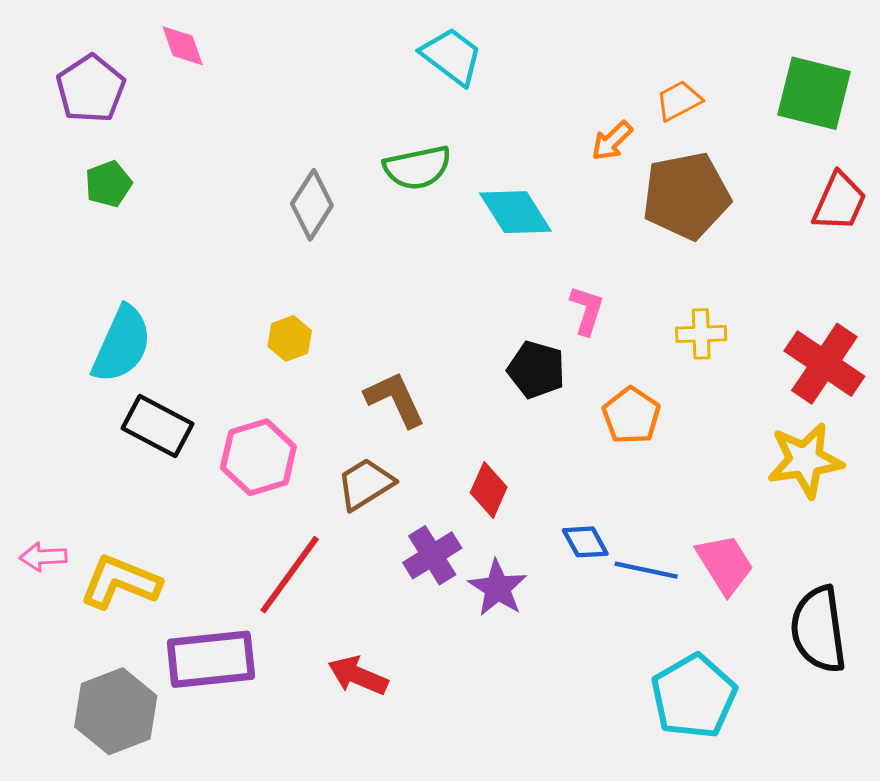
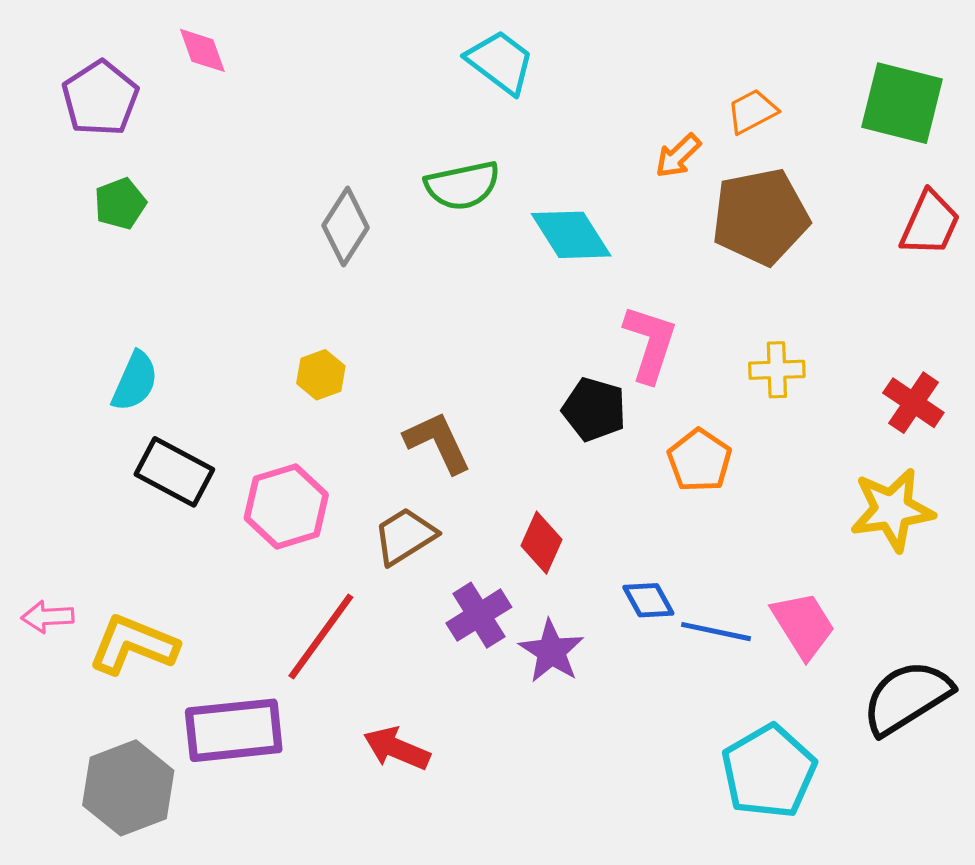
pink L-shape: (587, 310) -> (650, 343), size x1.4
cyan semicircle: (122, 344) -> (135, 381), size x0.7
red cross: (824, 364) -> (913, 403), size x0.7
black semicircle: (818, 630) -> (907, 697), turned 66

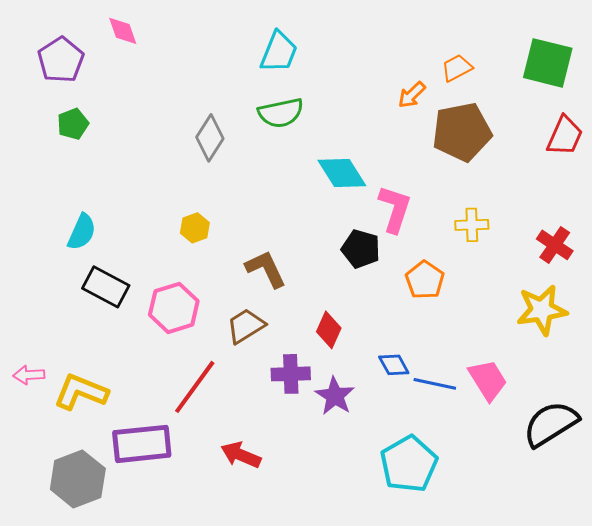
cyan trapezoid: (500, 62) -> (279, 52), moved, turned 75
cyan diamond: (571, 235) -> (342, 173), moved
purple cross: (479, 615) -> (291, 374), turned 30
cyan pentagon: (769, 771) -> (409, 464), moved

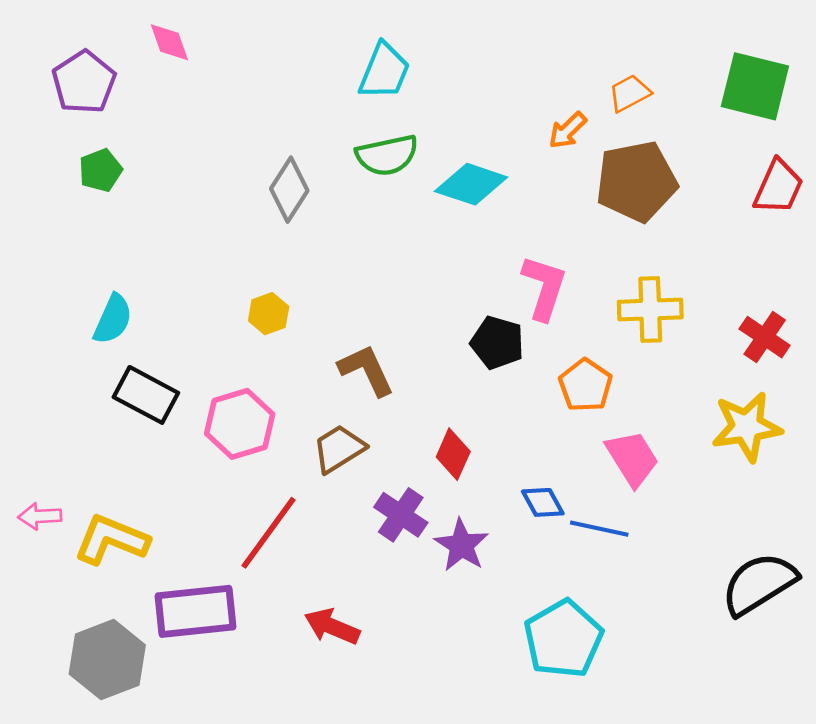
cyan diamond: (342, 173) -> (471, 184), moved, turned -39
yellow cross: (472, 225) -> (650, 310), size x1.4
purple cross: (291, 374) -> (401, 515), turned 36
pink trapezoid: (488, 380) -> (632, 458), moved

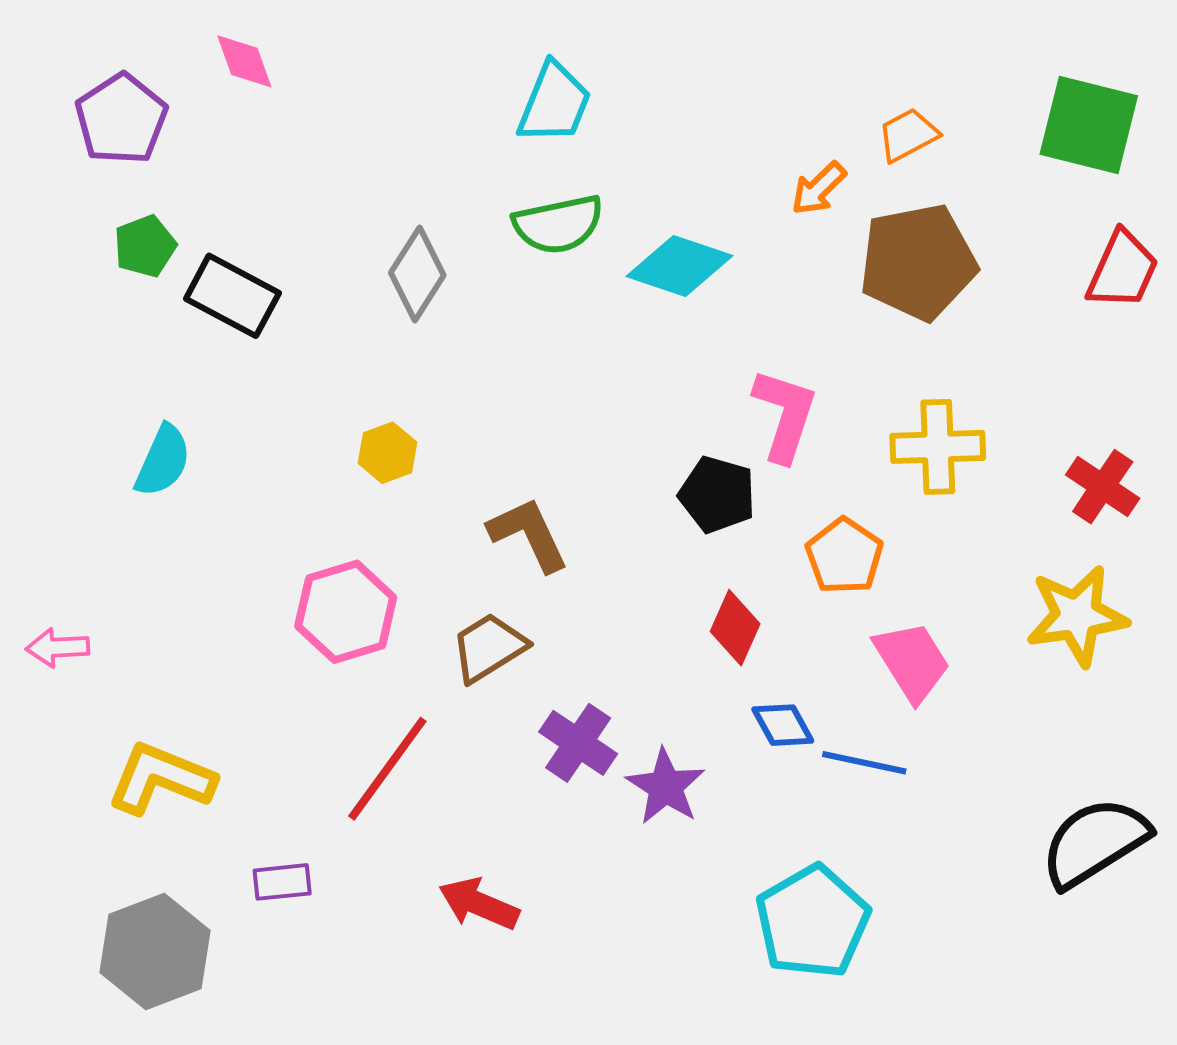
black rectangle: (146, 395) -> (232, 296), moved
red diamond: (453, 454) -> (735, 628), moved
pink arrow: (40, 516) -> (58, 648), moved
purple rectangle: (196, 611) -> (282, 882), size x0.5

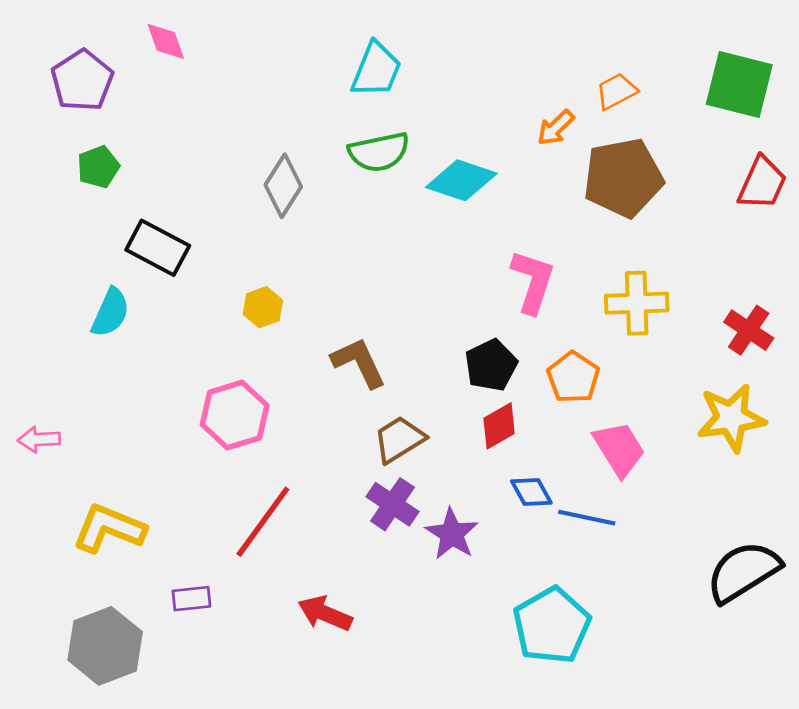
black rectangle: (232, 296) -> (158, 248), moved
black pentagon: (717, 495) -> (491, 365), moved, turned 30
red diamond: (735, 628) -> (499, 426), turned 36
brown trapezoid: (489, 648) -> (399, 439), moved

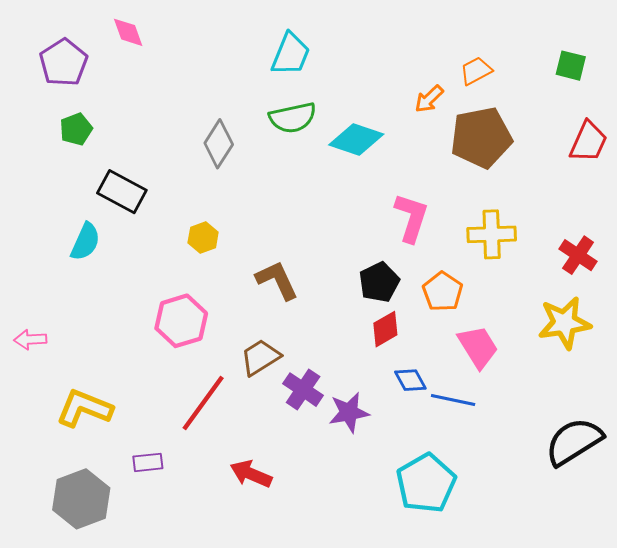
green square: (739, 85) -> (571, 66), size x0.6
brown trapezoid: (399, 439) -> (260, 357), moved
purple star: (452, 534) -> (349, 412), turned 30

